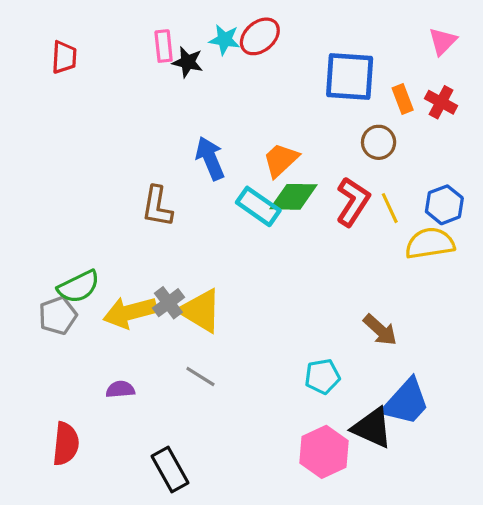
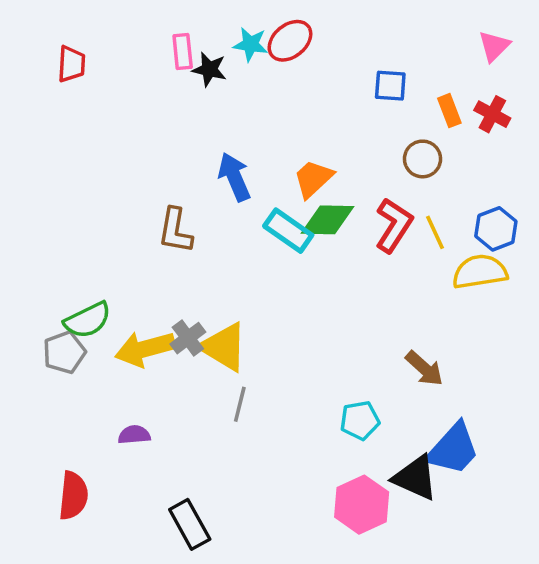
blue square: (350, 77) -> (390, 86), size x0.6
gray line: (200, 376) -> (240, 404), moved, turned 72

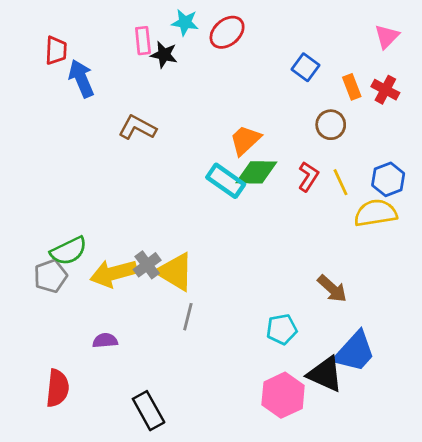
cyan star: (251, 44) -> (185, 22), moved
blue square: (390, 86) -> (305, 67), turned 32
blue arrow: (234, 177) -> (81, 78), moved
red L-shape: (394, 225) -> (308, 177), size x0.7
brown L-shape: (175, 231) -> (137, 128), moved, turned 108

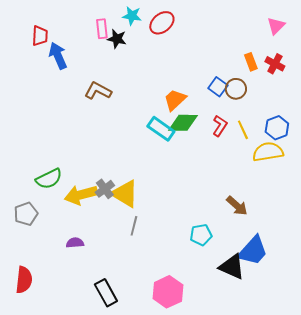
blue square: (305, 67) -> (218, 87), moved
gray pentagon: (50, 276) -> (26, 214), moved
red semicircle: (57, 388) -> (24, 280), moved
pink hexagon: (283, 395) -> (168, 292), moved

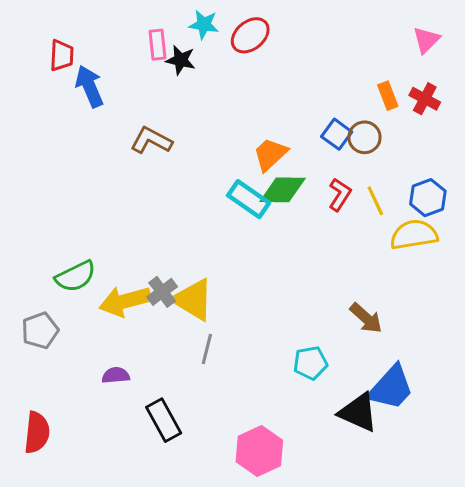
black rectangle: (106, 293) -> (164, 420), moved

